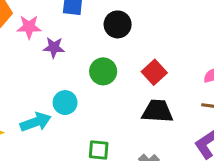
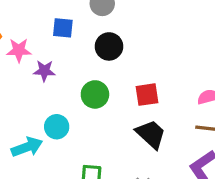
red square: (154, 72) -> (147, 95), turned 35
black trapezoid: (157, 111) -> (151, 134), turned 40

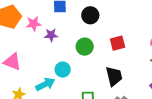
black trapezoid: (151, 134) -> (114, 76), moved, turned 40

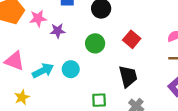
red square: (118, 43) -> (132, 39), turned -35
cyan arrow: (45, 84) -> (43, 71), moved

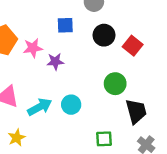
red square: (132, 39) -> (133, 46), moved
green circle: (95, 43) -> (115, 84), moved

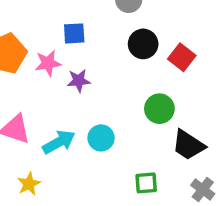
blue square: (65, 25) -> (74, 33), moved
black trapezoid: (136, 111) -> (188, 145), turned 140

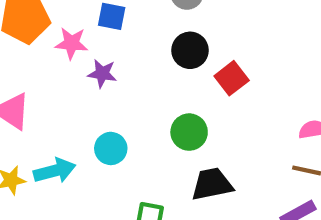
cyan arrow: (59, 142) -> (55, 171), moved
black trapezoid: (188, 145) -> (212, 184), turned 120

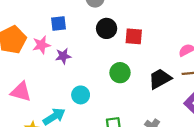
red square: (232, 78) -> (134, 36), turned -30
black trapezoid: (212, 184) -> (160, 79), moved

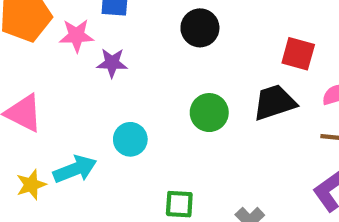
red square: (134, 36) -> (298, 54), moved
black trapezoid: (160, 79) -> (274, 102), moved

